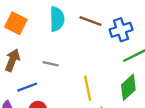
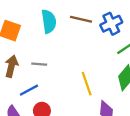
gray line: (50, 64) -> (39, 64), moved

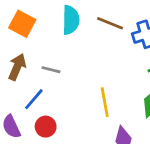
blue line: (29, 90) -> (34, 99), turned -30

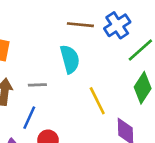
cyan semicircle: (71, 20) -> (70, 59), moved

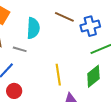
cyan semicircle: (70, 59) -> (33, 28), moved

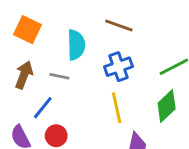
blue cross: (90, 26) -> (118, 67), moved

